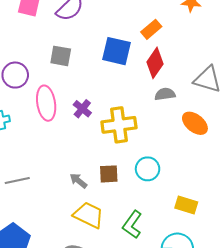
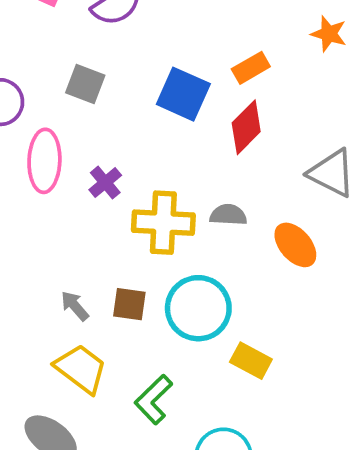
gray semicircle: (165, 94) -> (228, 215), moved
cyan circle: (148, 169) -> (198, 308), size x1.5
yellow rectangle: (186, 205) -> (251, 361), moved

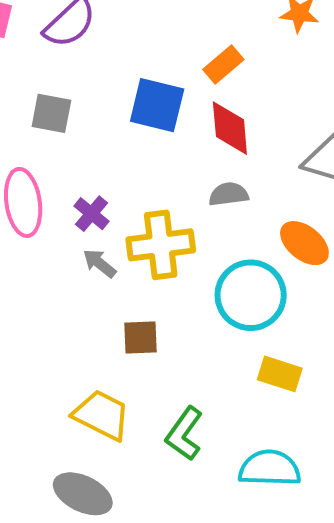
red diamond: (246, 127) -> (230, 128), turned -40
gray semicircle: (228, 215) -> (229, 194), moved
gray arrow: (75, 306) -> (99, 263), moved
cyan circle: (198, 308) -> (251, 295), moved

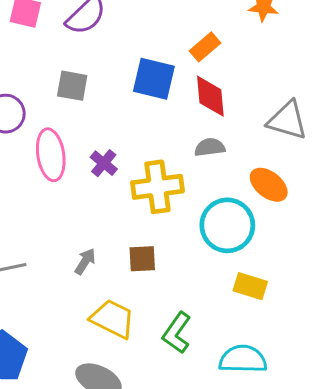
gray arrow: (99, 263) -> (85, 261), moved, turned 84

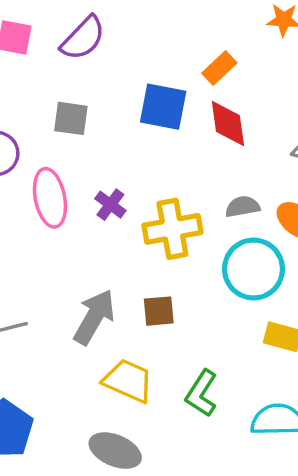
gray semicircle: (210, 147) -> (243, 207), moved
gray arrow: (85, 261) -> (94, 317), size x1.8

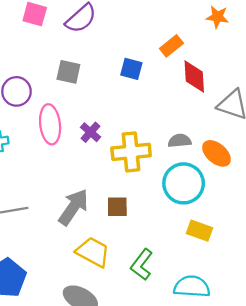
blue square: (163, 107) -> (131, 69), size x0.7
red diamond: (228, 124) -> (194, 77), moved

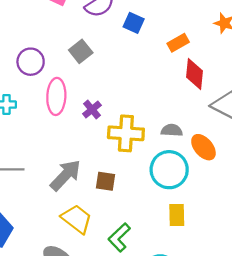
blue square: (131, 69) -> (134, 23), moved
gray square: (68, 72) -> (81, 51), turned 30
yellow rectangle: (199, 231) -> (177, 215), turned 60

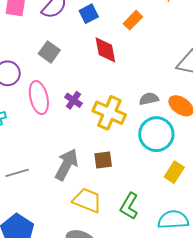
blue square: (134, 23) -> (89, 14), turned -36
red diamond: (195, 74) -> (105, 50), moved
yellow cross: (126, 133) -> (109, 113), turned 36
yellow rectangle: (177, 215) -> (174, 172), turned 50

